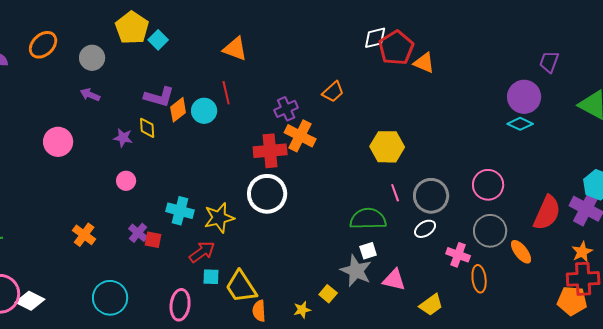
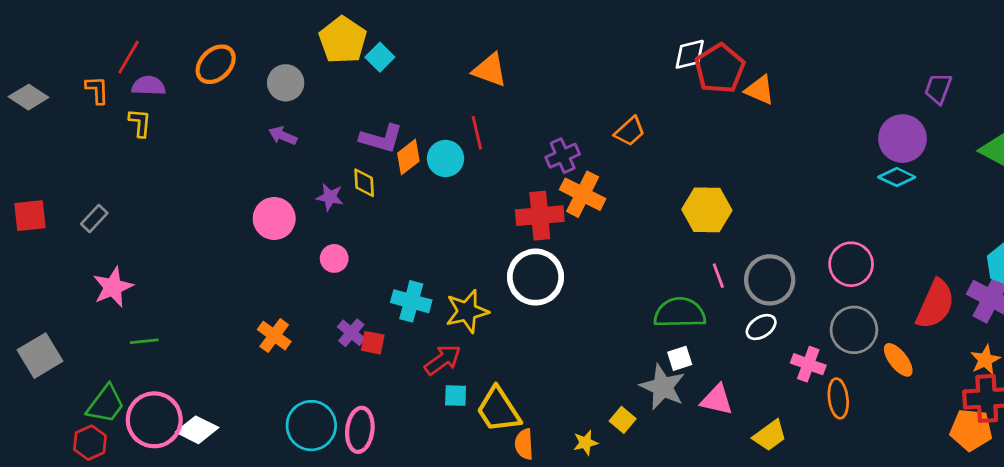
pink circle: (58, 142) -> (274, 218), moved
pink ellipse: (180, 305) -> (360, 430), moved

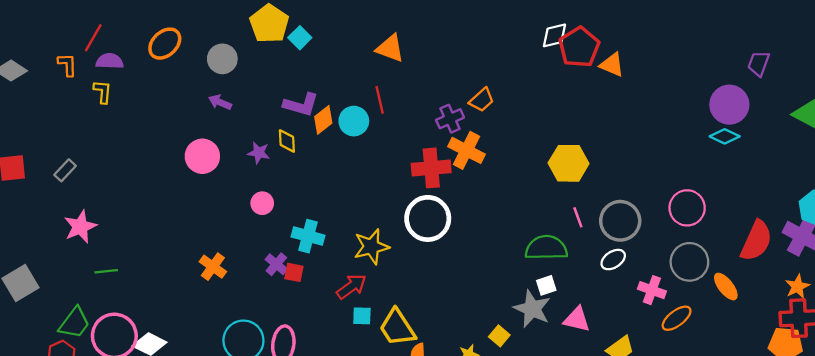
orange trapezoid: (630, 131) -> (482, 100), moved
pink circle: (274, 218) -> (202, 156), moved
cyan cross: (411, 301) -> (308, 236), moved
orange ellipse: (838, 398) -> (677, 318), turned 60

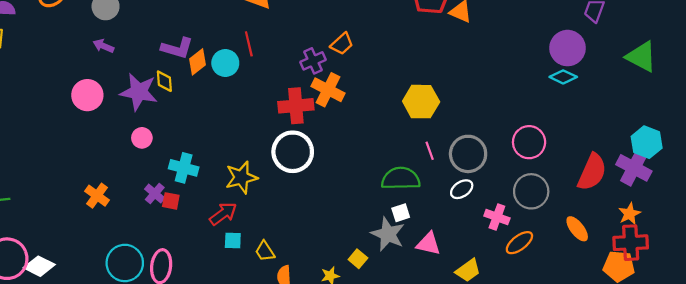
purple star: (259, 153) -> (139, 92), size x1.8
orange ellipse: (726, 287) -> (577, 229), moved
yellow trapezoid: (397, 328) -> (265, 251), size x0.6

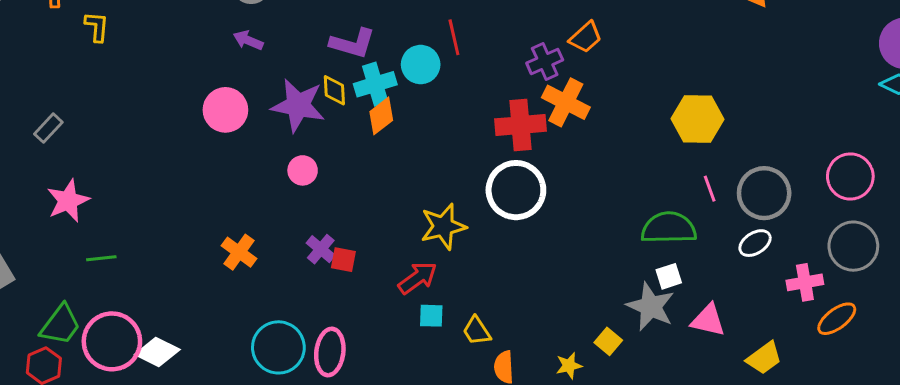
orange diamond: (198, 62) -> (381, 116), moved
cyan cross: (184, 168) -> (375, 84), moved, turned -32
pink cross: (497, 217) -> (805, 282), turned -30

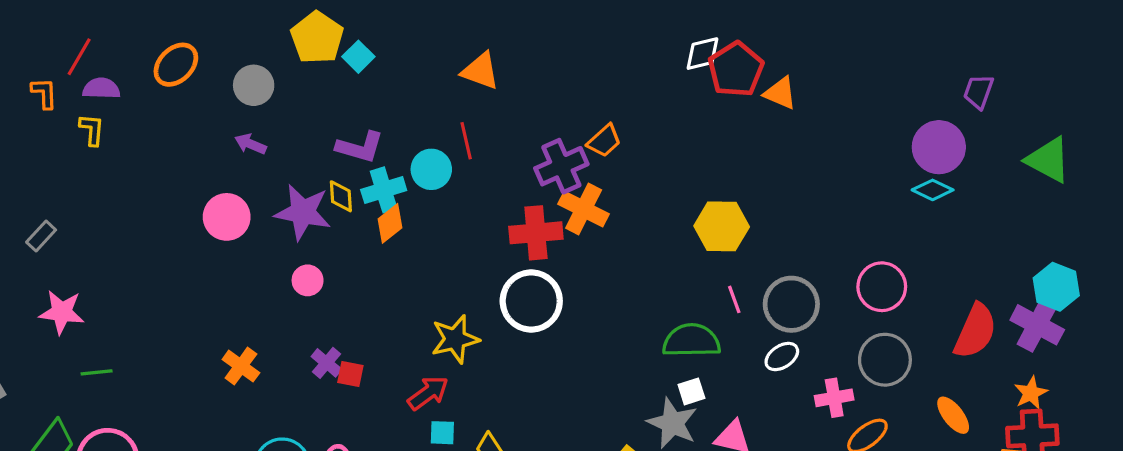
purple cross: (545, 61) -> (561, 166), size x1.4
pink star: (68, 201) -> (62, 312), turned 30

